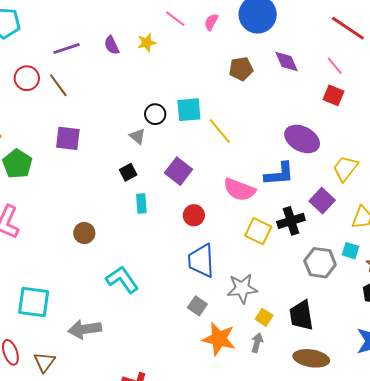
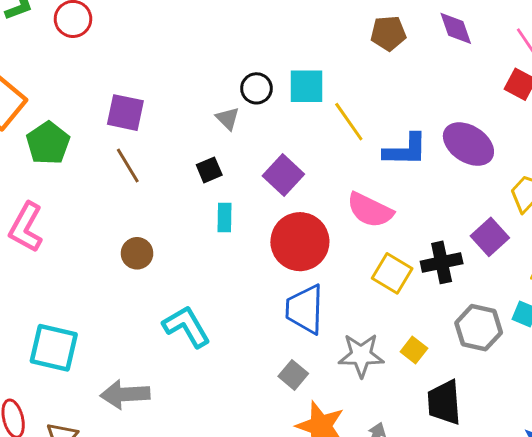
brown line: (58, 85) -> (128, 165), moved
blue L-shape: (279, 174) -> (405, 150), moved
red circle: (194, 215) -> (300, 242), size x1.8
yellow square: (264, 317) -> (414, 350), moved

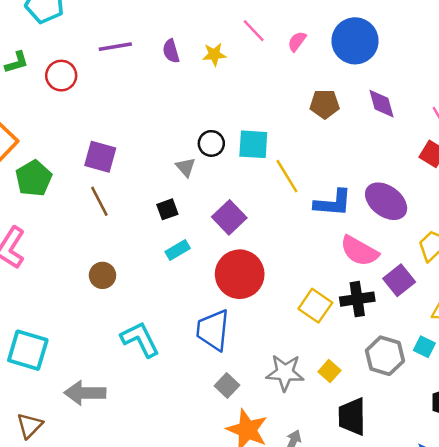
pink semicircle: (370, 210) -> (359, 251), moved
cyan rectangle: (224, 218) -> (178, 250), turned 55
blue trapezoid: (305, 309) -> (213, 330), moved

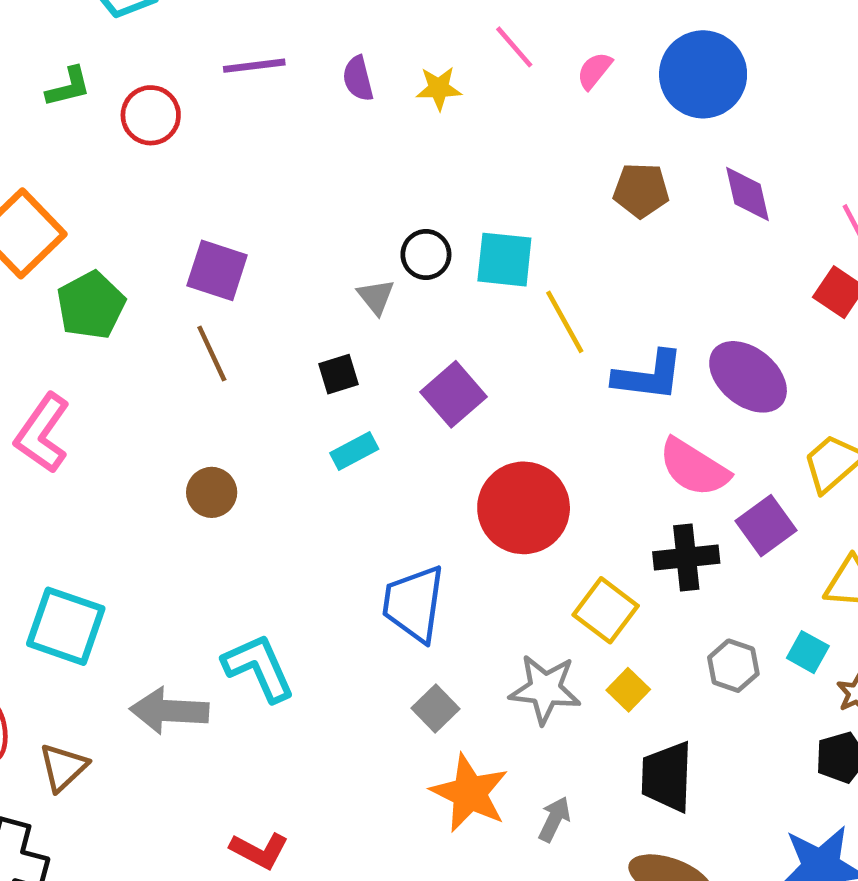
red circle: (240, 274) -> (524, 508), moved
yellow square: (315, 306) -> (606, 610), moved
cyan L-shape: (140, 339) -> (259, 668), moved
gray hexagon: (385, 356) -> (733, 666), size x0.7

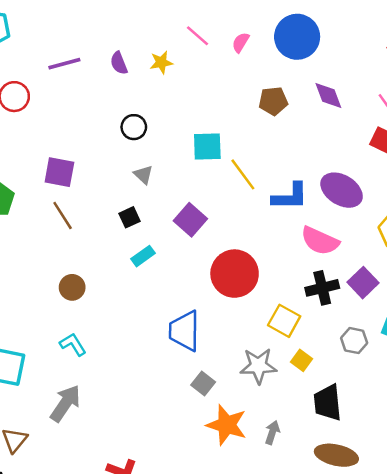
black circle: (426, 254) -> (134, 127), moved
purple square: (766, 526) -> (363, 283), moved
cyan L-shape: (259, 668) -> (73, 344), moved, size x0.7
gray arrow: (169, 711) -> (65, 403), turned 129

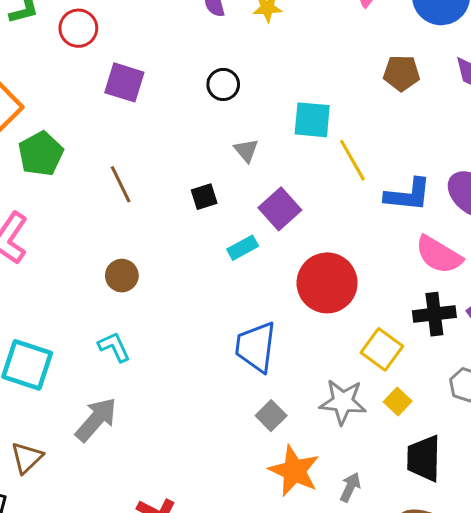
purple square: (59, 172) -> (124, 82), moved
gray triangle: (143, 175) -> (246, 150), moved
cyan rectangle: (143, 256) -> (243, 248), moved

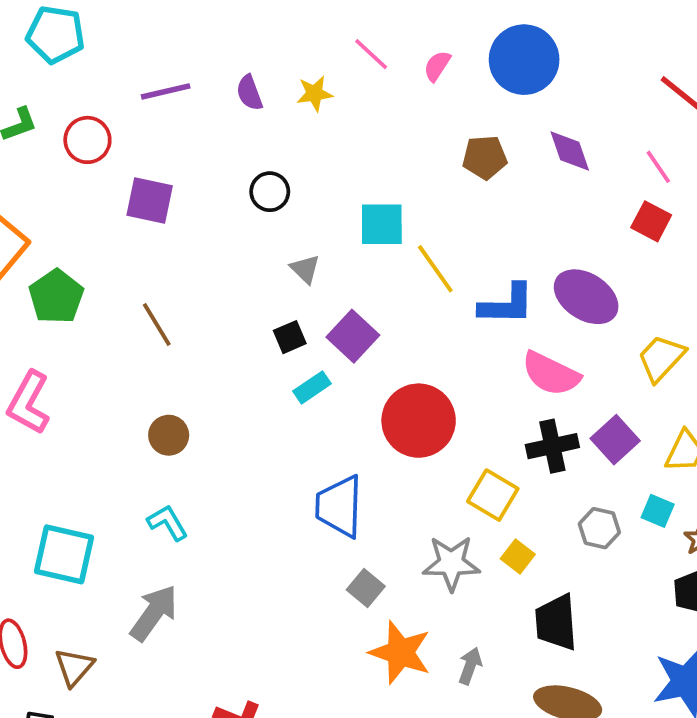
black square: (204, 197) -> (290, 337), moved

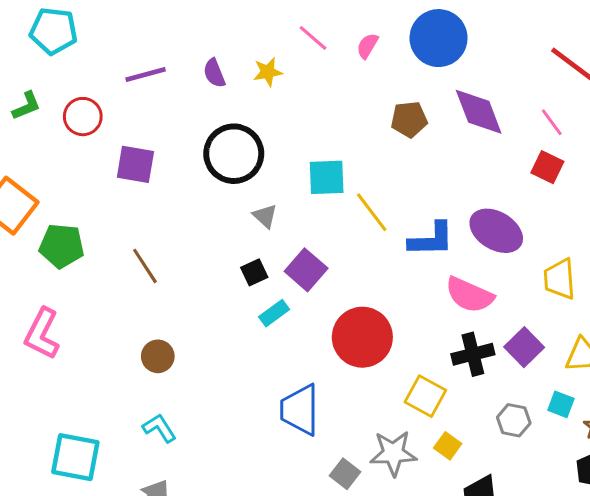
purple diamond: (570, 151) -> (479, 112), size x1.4
black circle: (270, 192) -> (234, 154), size x1.8
green pentagon: (56, 297) -> (62, 246), turned -30
yellow trapezoid: (661, 358) -> (560, 279), turned -45
gray square: (366, 588) -> (345, 474), moved

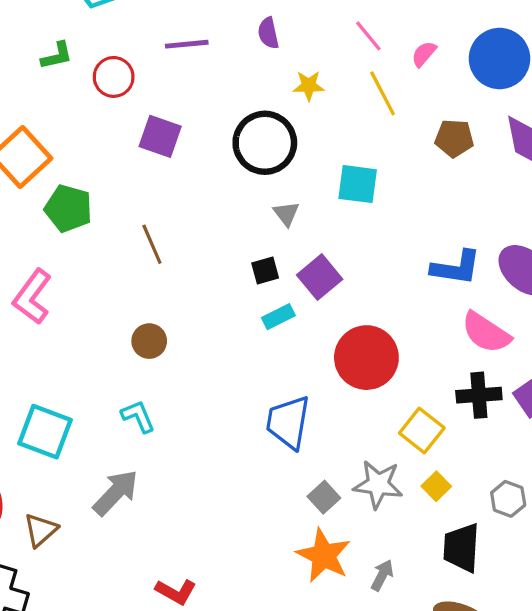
yellow star: (268, 72) -> (309, 86), moved
purple semicircle: (214, 73) -> (268, 33), moved
yellow line: (372, 212) -> (383, 93), moved
gray hexagon: (514, 420) -> (508, 499), moved

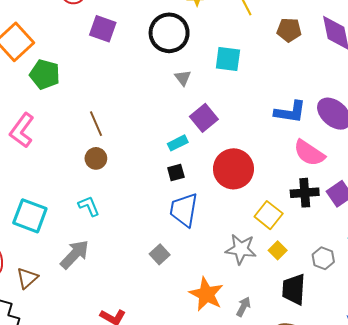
brown line: (152, 244) -> (96, 124), moved
black square: (265, 271) -> (176, 173), moved
gray square: (324, 497) -> (160, 254), moved

